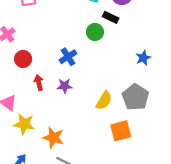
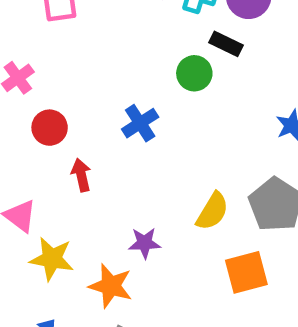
purple star: (65, 86) -> (145, 243), moved

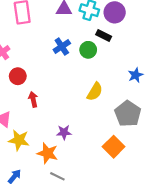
blue cross: (140, 123) -> (62, 47), moved
yellow semicircle: (212, 211) -> (95, 92), moved
orange square: (246, 272) -> (114, 147), turned -30

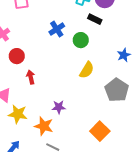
green circle: (88, 50) -> (81, 40), moved
orange square: (114, 147) -> (100, 131), moved

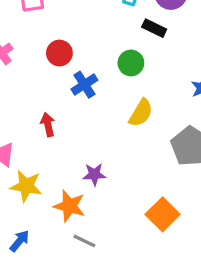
blue cross: (57, 29) -> (84, 85), moved
red circle: (17, 56) -> (59, 53), moved

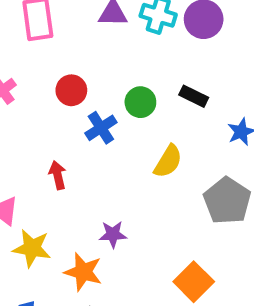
black rectangle: (154, 28) -> (194, 96), moved
green circle: (131, 63) -> (140, 102), moved

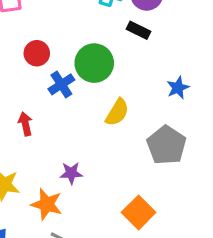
black rectangle: (194, 96) -> (139, 30), moved
green circle: (140, 102) -> (94, 63), size x1.5

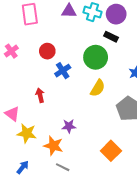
green circle: (94, 63) -> (96, 57), moved

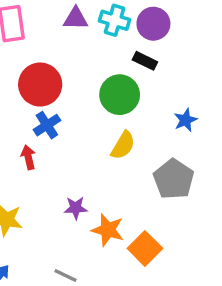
red circle: (47, 51) -> (40, 85), size x1.6
blue cross: (63, 71) -> (47, 125), moved
orange star: (53, 146) -> (108, 230), moved

